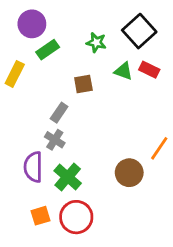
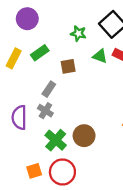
green rectangle: (48, 50) -> (40, 53), moved
purple semicircle: (33, 167) -> (19, 117), moved
brown circle: (129, 173) -> (84, 136), moved

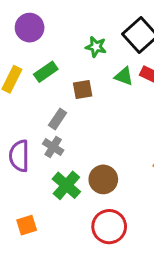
orange square: (34, 171) -> (27, 225), moved
red circle: (62, 172) -> (109, 227), moved

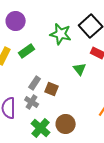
green star: (96, 47) -> (61, 34), size x1.5
green triangle: (124, 76) -> (80, 69), moved, turned 32
brown square: (83, 89) -> (52, 89), moved, turned 32

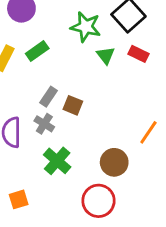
green triangle: (80, 69) -> (106, 55), moved
brown circle: (66, 124) -> (114, 162), moved

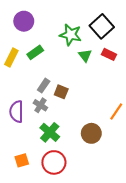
red circle: (98, 201) -> (54, 162), moved

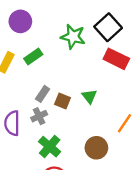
red rectangle: (109, 54) -> (116, 59), size x1.5
green triangle: (85, 55) -> (89, 96), moved
gray cross: (40, 105) -> (39, 116), turned 32

